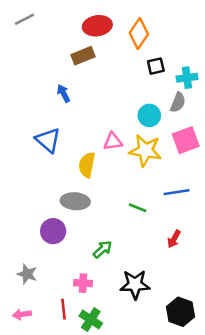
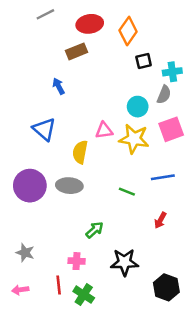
gray line: (24, 19) -> (45, 14), moved
purple circle: (53, 231) -> (30, 186), moved, size x1.4

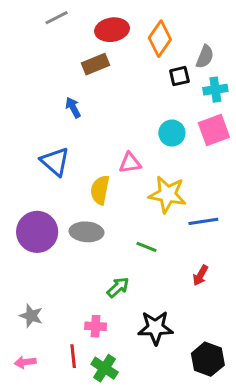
gray semicircle: (164, 95) -> (205, 57), moved
pink square: (171, 129) -> (214, 130), moved
yellow star: (134, 139) -> (167, 194), moved
green line: (127, 192) -> (146, 247), moved

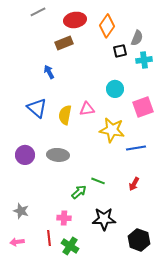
pink square: (214, 130) -> (143, 107), moved
yellow semicircle: (100, 190) -> (65, 115), moved
purple circle: (37, 232) -> (25, 155), size x0.7
green line: (146, 247) -> (98, 181), moved

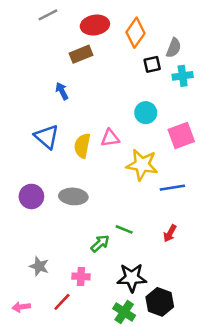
gray star: (21, 211) -> (39, 266), moved
red line: (49, 238) -> (62, 302), turned 49
black hexagon: (139, 240) -> (160, 302), moved
green cross: (70, 246) -> (124, 312), moved

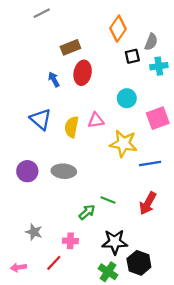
red ellipse: (95, 25) -> (83, 73), moved, turned -70
red arrow: (170, 233) -> (148, 203), size x1.5

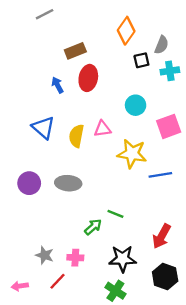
red arrow: (148, 203) -> (162, 236), moved
gray star: (34, 232) -> (45, 255), moved
black hexagon: (139, 263) -> (165, 277), moved

